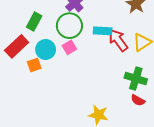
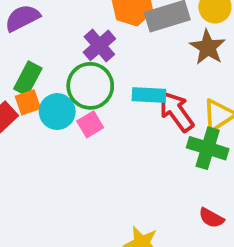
cyan circle: (46, 49) -> (57, 112), moved
orange square: (34, 65) -> (28, 102), moved
green cross: (136, 79) -> (208, 148), moved

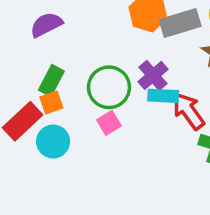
purple cross: (99, 45) -> (153, 75), moved
cyan circle: (57, 112) -> (53, 142), moved

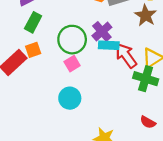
green rectangle: (51, 81) -> (33, 22), moved
cyan circle: (53, 142) -> (70, 98), moved

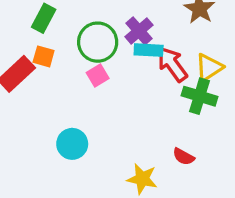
orange square: (33, 50) -> (44, 56), turned 35
cyan circle: (70, 98) -> (72, 144), moved
red semicircle: (148, 122) -> (184, 157), moved

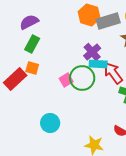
green circle: (98, 42) -> (82, 78), moved

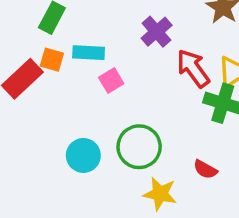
cyan rectangle: (98, 64) -> (89, 53), moved
green circle: (82, 78) -> (139, 147), moved

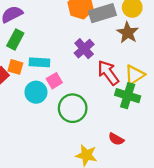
green circle: (139, 147) -> (73, 108), moved
cyan circle: (83, 155) -> (36, 92), moved

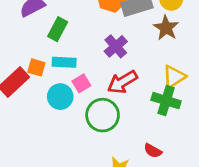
green rectangle: (15, 39) -> (58, 29), moved
red arrow: (108, 73) -> (122, 82), moved, turned -85

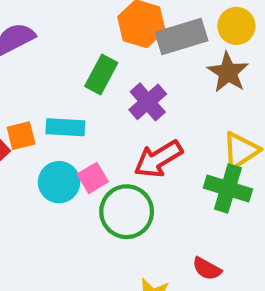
green rectangle: (58, 29) -> (101, 74), moved
orange square: (36, 67) -> (21, 136), turned -30
pink square: (81, 83) -> (93, 178), moved

